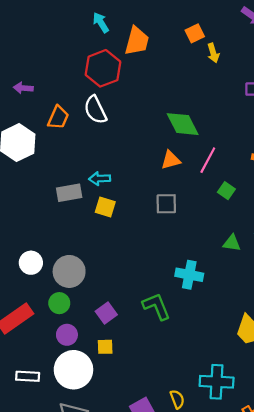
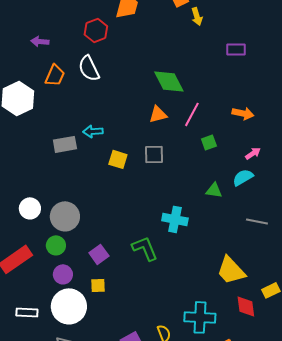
red hexagon: (103, 68) -> (96, 30), size x0.7
purple arrow: (23, 88) -> (40, 41), moved
green square: (226, 191) -> (209, 142), turned 35
yellow square: (105, 207) -> (118, 159), moved

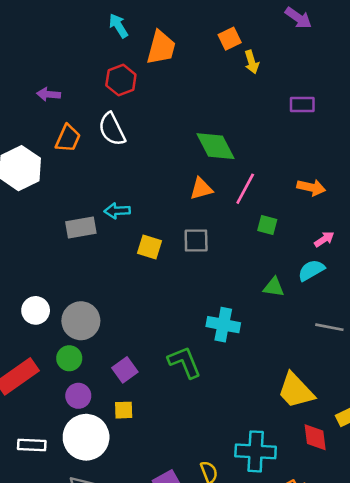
green square: (209, 142) -> (267, 225), turned 35

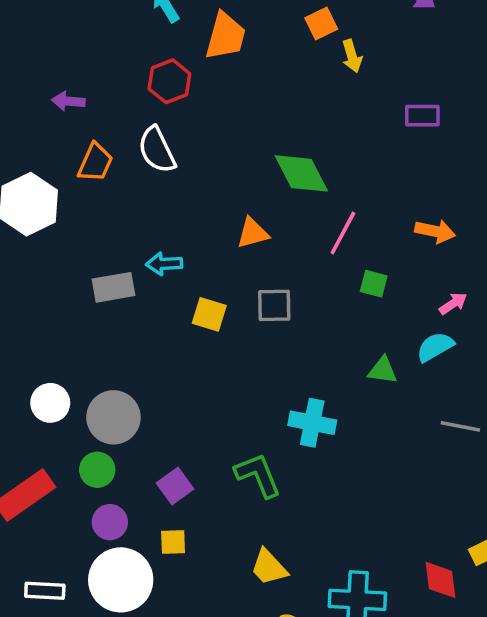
orange triangle: (201, 189) -> (253, 233), moved
yellow trapezoid: (296, 391) -> (269, 567), moved, size x0.7

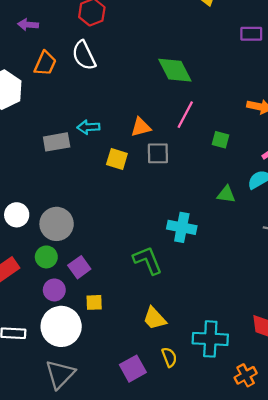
orange triangle: (253, 233) -> (141, 127), moved
pink line: (343, 233) -> (185, 115), moved
purple square: (175, 486) -> (79, 267), moved

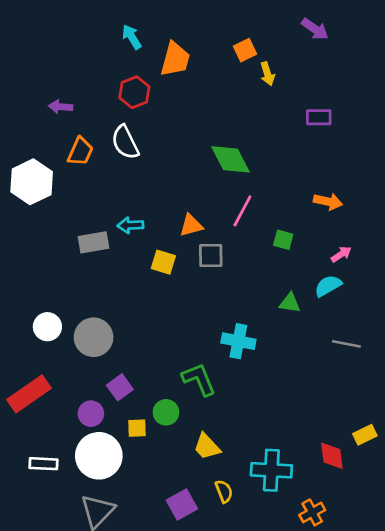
green circle: (46, 257) -> (166, 412), moved

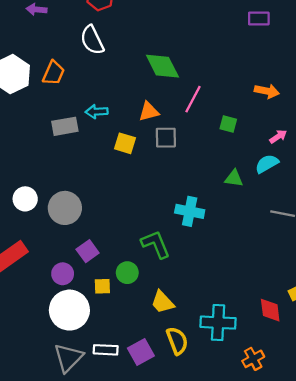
orange trapezoid: (80, 151) -> (54, 73), moved
green diamond: (231, 159) -> (162, 66), moved
white rectangle: (43, 464) -> (106, 350), moved
yellow semicircle: (224, 491) -> (177, 341), size x1.4

